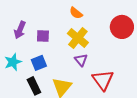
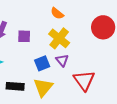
blue square: (39, 63) -> (42, 63), moved
black rectangle: (34, 86) -> (15, 86), turned -60

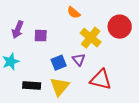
yellow cross: (59, 38) -> (91, 38), moved
red triangle: (84, 80) -> (101, 80), turned -40

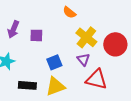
red circle: (120, 27) -> (115, 44), moved
purple triangle: (79, 60) -> (83, 59), moved
yellow triangle: (60, 87) -> (55, 86), turned 30

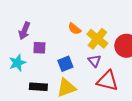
orange semicircle: (69, 12) -> (74, 29), moved
purple square: (36, 35) -> (39, 48), moved

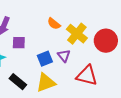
purple triangle: (94, 61) -> (64, 56), moved
black rectangle: (38, 87) -> (18, 82), turned 36

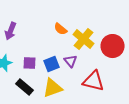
purple square: (19, 43) -> (30, 63), moved

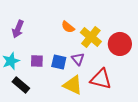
blue square: (52, 64) -> (59, 62), turned 35
black rectangle: (25, 87) -> (21, 85), moved
yellow triangle: (53, 88) -> (73, 85), moved, turned 45

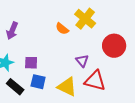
yellow cross: (91, 37) -> (85, 19), moved
purple triangle: (78, 59) -> (82, 61), moved
blue square: (59, 62) -> (38, 82), moved

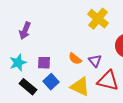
orange semicircle: (62, 29) -> (75, 59), moved
blue square: (38, 82) -> (51, 82), turned 35

